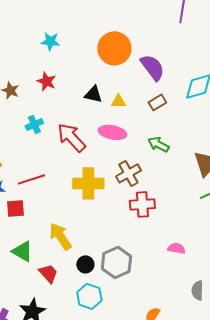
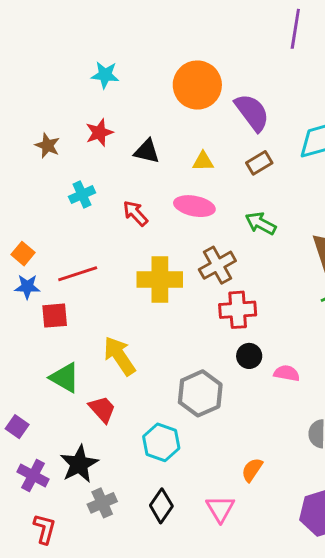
red star: (46, 81) -> (99, 133), turned 30
black triangle: (93, 94) -> (147, 151), moved
red arrow: (71, 137) -> (135, 213), size x0.6
black circle: (85, 264) -> (249, 356), moved

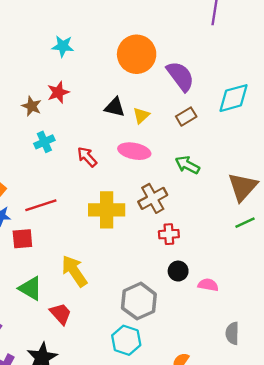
brown star: (47, 146) -> (32, 106), moved
black triangle: (147, 151) -> (115, 107), moved
yellow triangle: (203, 161) -> (141, 115), turned -42
red cross: (238, 310) -> (169, 234), size x0.7
cyan hexagon: (161, 442) -> (126, 340), moved

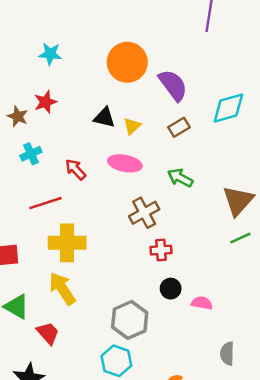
red line: (41, 205) -> (45, 203), moved
yellow cross: (107, 210) -> (67, 243), moved

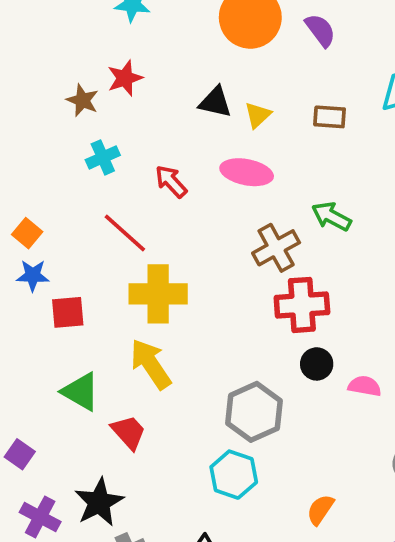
purple semicircle: (173, 85) -> (320, 30), moved, size x0.7
brown rectangle: (179, 127) -> (330, 117), turned 35
green arrow: (180, 178) -> (331, 216), moved
red line: (45, 203) -> (125, 233), turned 60
red cross: (161, 250) -> (302, 305), size x1.6

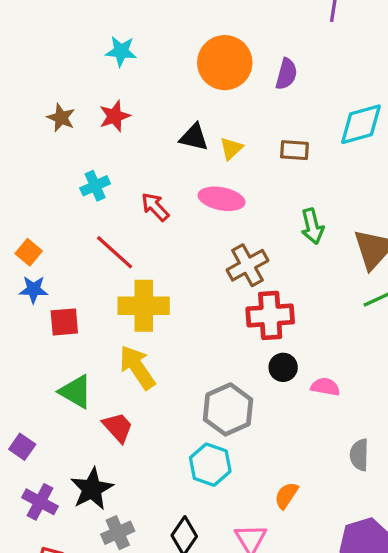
purple semicircle: (320, 30) -> (286, 74), turned 52
brown star: (82, 100) -> (61, 118), moved
green arrow: (331, 216) -> (312, 226), moved, turned -132

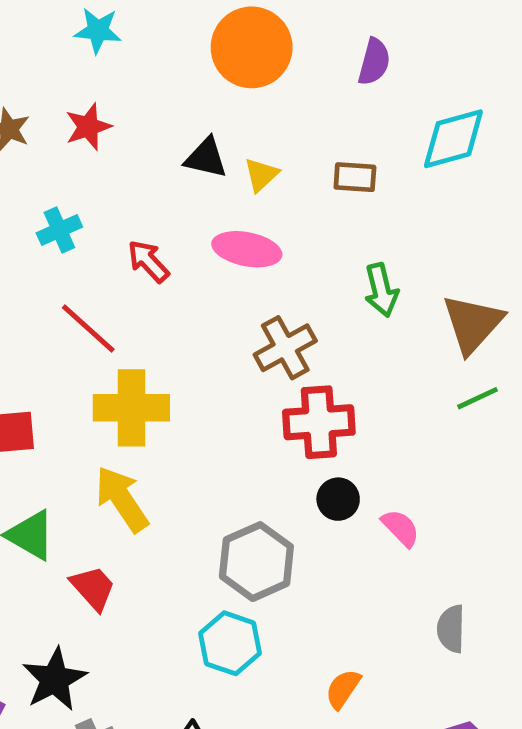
purple semicircle: (286, 74) -> (374, 62), moved
pink semicircle: (325, 387) -> (401, 528), turned 36

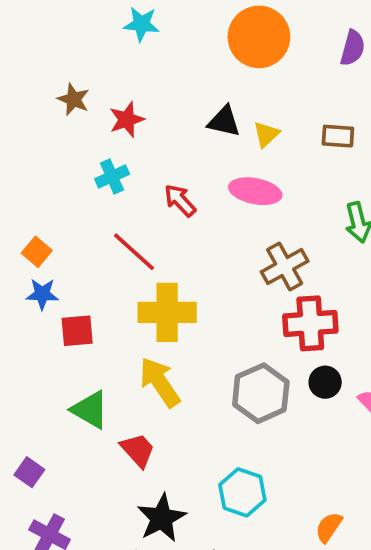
red star: (88, 127) -> (127, 120), moved
gray hexagon: (256, 562) -> (261, 393), moved
black star: (55, 679) -> (162, 518), moved

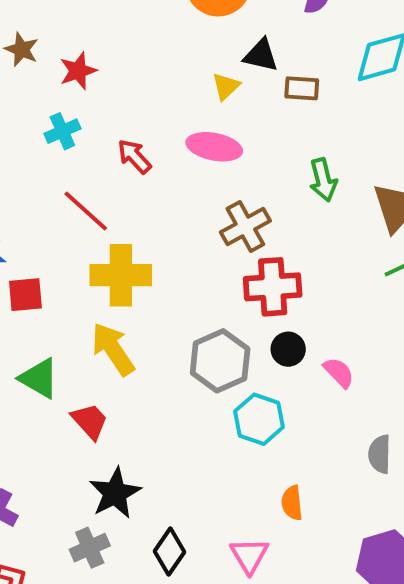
black triangle: (224, 121) -> (261, 55), moved
cyan hexagon: (242, 492) -> (259, 419), moved
orange semicircle: (329, 527) -> (292, 503), turned -40

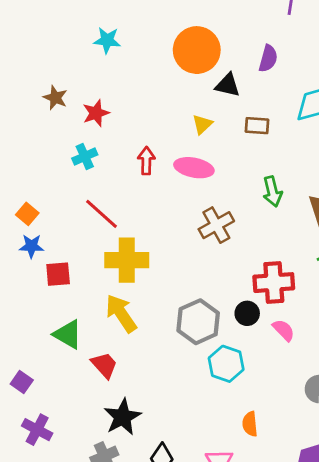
black triangle: (261, 55) -> (228, 85), moved
red arrow: (134, 156) -> (146, 161), moved, turned 44
red cross: (273, 287) -> (274, 283), moved

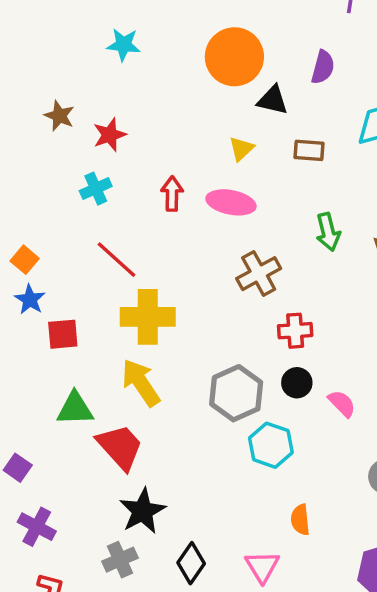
blue star: (31, 246) -> (30, 300), turned 30
red cross: (274, 283) -> (295, 331), moved, size x0.7
green triangle: (68, 334) -> (75, 409), turned -32
red trapezoid: (104, 365) -> (120, 447), size x1.4

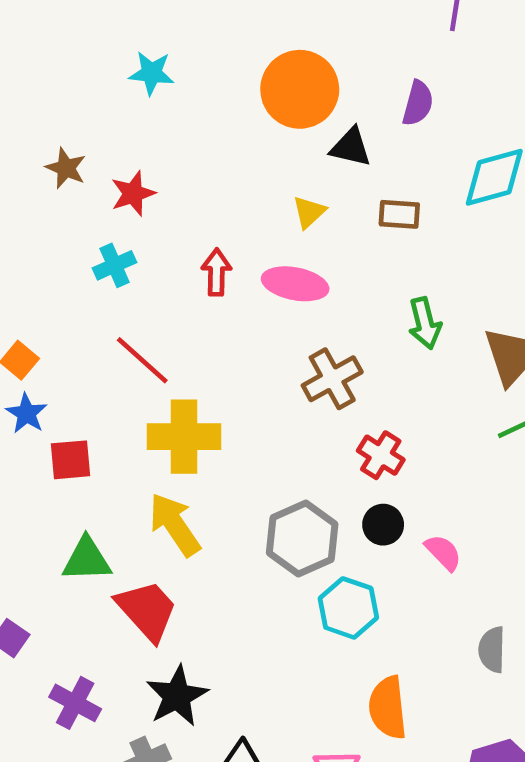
red cross: (295, 331) -> (381, 455), turned 36
orange semicircle: (300, 520) -> (388, 708), size x1.5
purple cross: (37, 527) -> (75, 703), moved

